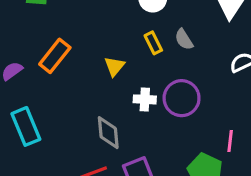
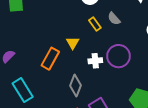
orange rectangle: (55, 56) -> (50, 59), moved
gray diamond: (108, 133) -> (76, 86), turned 35

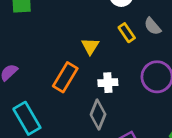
yellow triangle: (73, 43) -> (90, 46), moved
white cross: (95, 61) -> (108, 83), moved

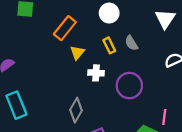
orange rectangle: (65, 77) -> (65, 28), moved
white cross: (108, 83) -> (96, 73), moved

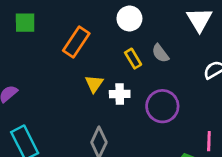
yellow triangle: (77, 52) -> (94, 84), moved

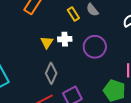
yellow triangle: (94, 84) -> (47, 42), moved

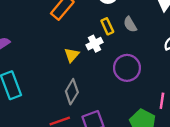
white cross: (65, 39) -> (95, 44), moved, turned -32

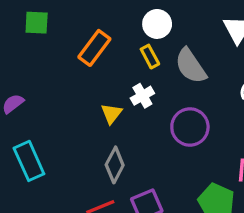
gray semicircle: (130, 24) -> (191, 66), size x1.6
yellow rectangle: (107, 26) -> (150, 57), moved

